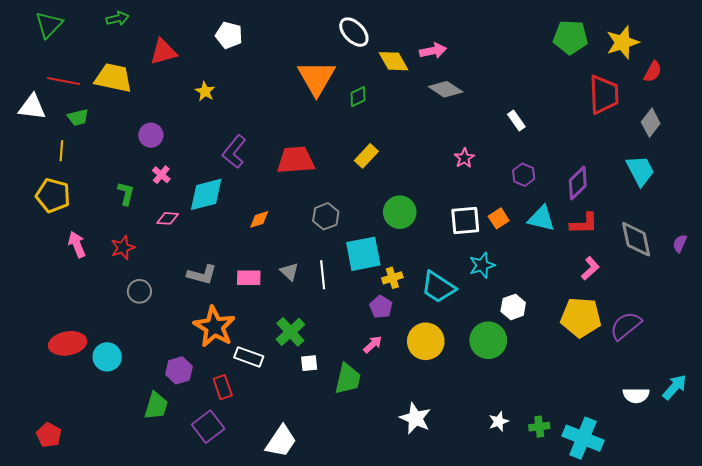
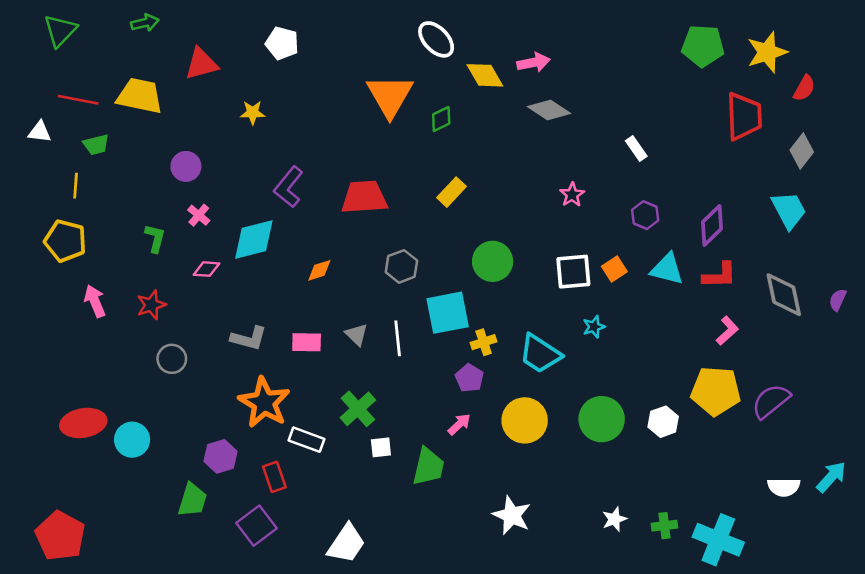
yellow star: (205, 91) -> (253, 113), turned -30
white triangle: (32, 107) -> (40, 132), size x0.7
cyan star: (482, 265) -> (594, 327), size x0.7
white hexagon: (513, 307) -> (663, 422), moved
red pentagon: (49, 435) -> (60, 536), size x1.6

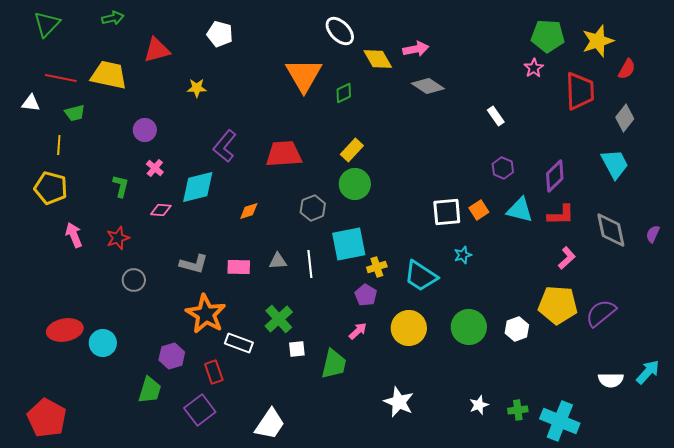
pink star: (572, 195) -> (534, 68), moved
green circle: (493, 261) -> (355, 184), moved
gray triangle: (357, 334) -> (278, 261), turned -48

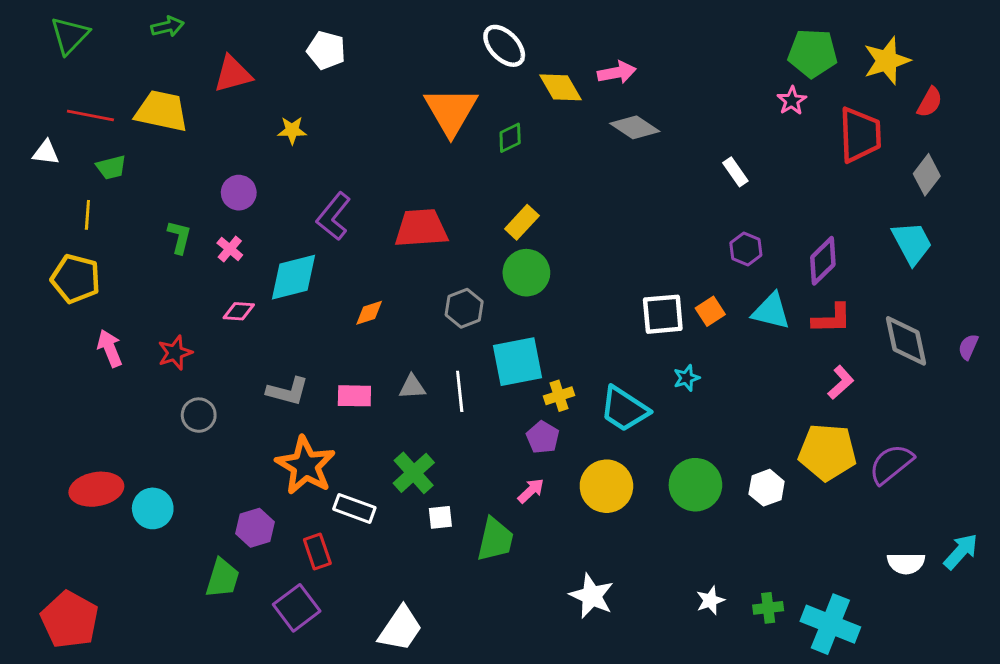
purple circle: (145, 130) -> (239, 193), moved
green L-shape: (121, 186) -> (179, 237), moved

